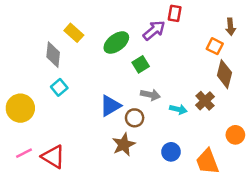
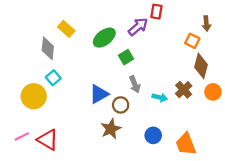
gray arrow: (150, 95) -> (135, 84), turned 56
yellow circle: (20, 108) -> (34, 96), moved
orange circle: (235, 135) -> (213, 92), moved

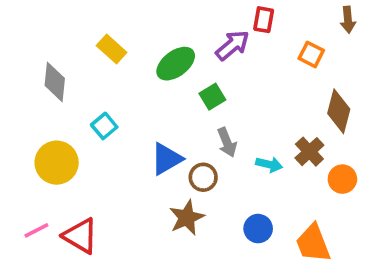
brown arrow: (206, 23) -> (348, 20), moved
orange square: (192, 41) -> (311, 54), moved
gray diamond: (48, 48) -> (55, 82), moved
cyan square: (53, 78) -> (104, 126), moved
orange circle: (213, 92) -> (342, 179), moved

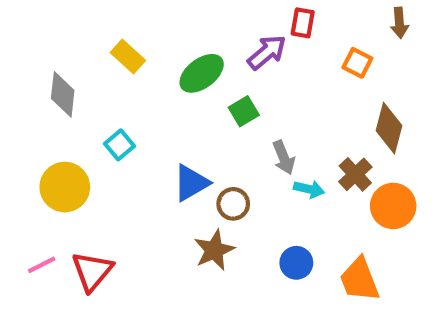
gray arrow: (227, 142) -> (284, 158), moved
orange circle: (342, 179) -> (393, 206), size x1.4
red triangle: (80, 236) -> (92, 271), turned 39

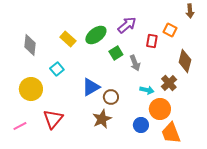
red rectangle: (303, 23) -> (152, 41), moved
yellow rectangle: (128, 57) -> (68, 39), moved
gray arrow: (284, 158) -> (135, 63), moved
orange circle: (393, 206) -> (160, 109), moved
red triangle: (92, 271) -> (53, 119), moved

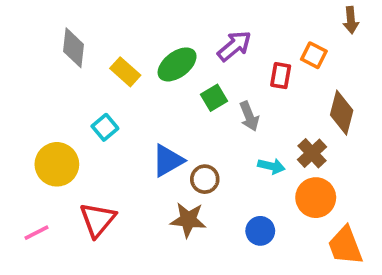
gray diamond: (30, 45) -> (73, 48), moved
orange circle: (160, 109) -> (316, 198), moved
brown star: (102, 119) -> (188, 220), turned 30
orange trapezoid: (171, 133) -> (345, 246), moved

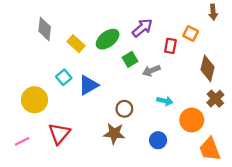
gray arrow: (249, 116) -> (151, 71), turned 90
brown cross: (312, 153) -> (215, 99), moved
blue triangle: (168, 161) -> (88, 85), moved

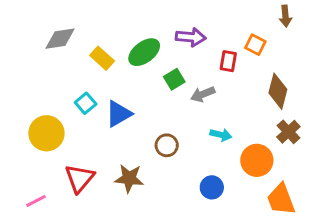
purple arrow: (142, 28) -> (191, 37), turned 45
gray diamond: (45, 29) -> (60, 39), turned 75
brown star: (114, 133) -> (129, 178), moved
pink line: (22, 141) -> (36, 201), moved

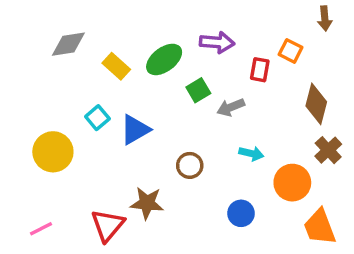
red triangle: (80, 178) -> (108, 225), moved

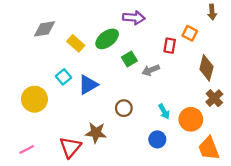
purple arrow: (217, 42) -> (134, 18), moved
cyan arrow: (251, 153) -> (164, 111), moved, turned 48

